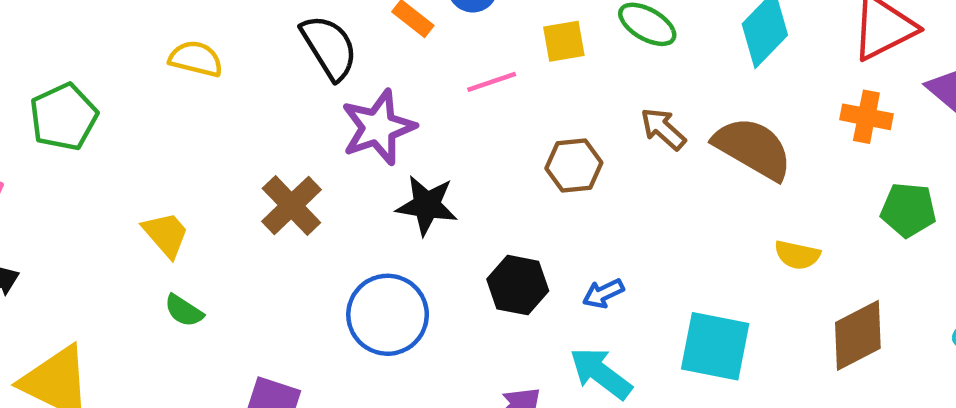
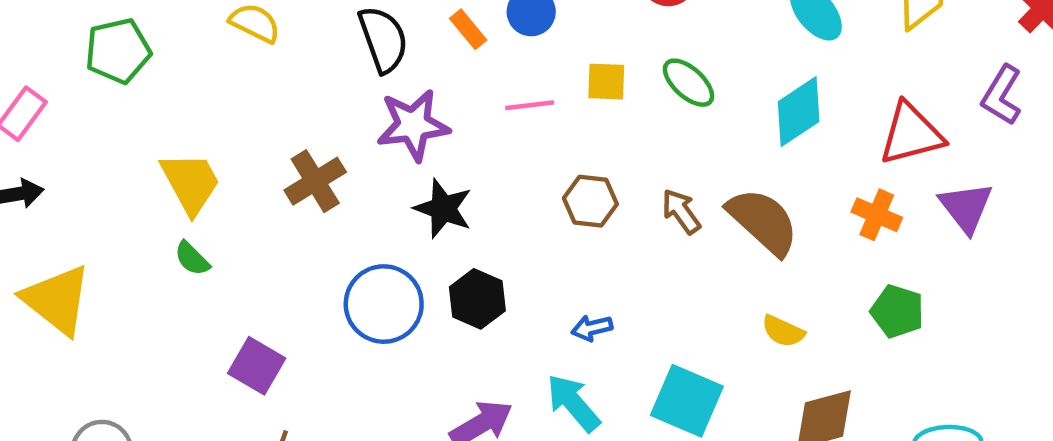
brown arrow: (663, 129) -> (681, 211), moved
yellow trapezoid: (166, 234) -> (191, 183), size x1.4
black hexagon: (518, 285) -> (477, 299), moved

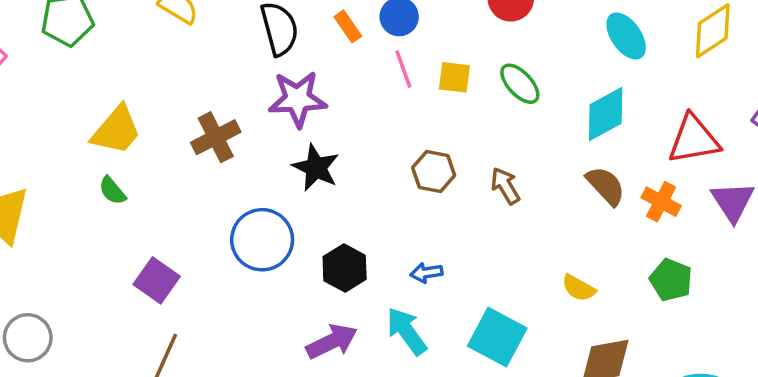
pink line: (530, 105) -> (403, 69), moved, turned 72
yellow trapezoid: (191, 183) -> (116, 130), turned 64
brown semicircle: (763, 221) -> (606, 186), moved, size x0.7
black hexagon: (477, 299) -> (345, 268), moved

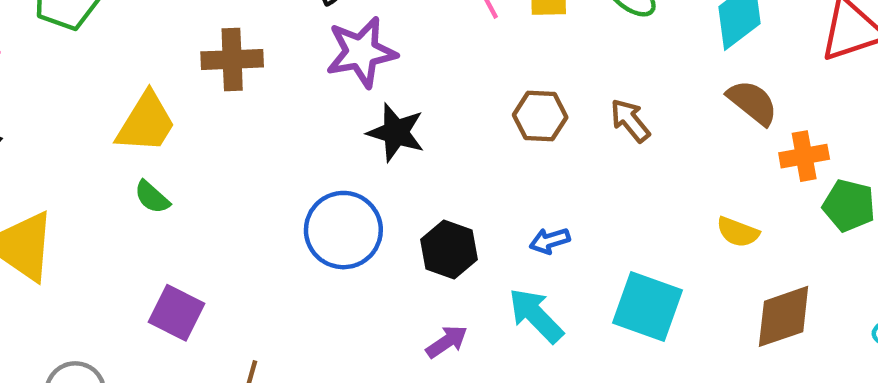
brown cross: (216, 137) -> (232, 59), moved, turned 33
orange cross: (661, 202) -> (804, 156), moved, turned -30
purple square: (157, 280) -> (177, 313), moved
purple arrow: (332, 342) -> (447, 342), size x0.7

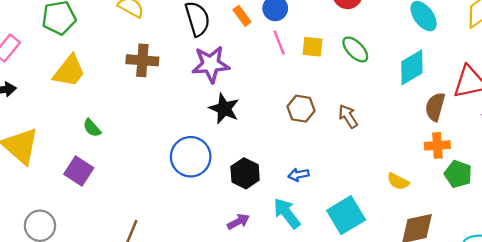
brown semicircle: (752, 102) -> (435, 107), moved, turned -120
yellow trapezoid: (146, 123) -> (69, 71), moved
cyan square: (647, 306) -> (346, 215), turned 33
purple square: (177, 313) -> (79, 171), moved

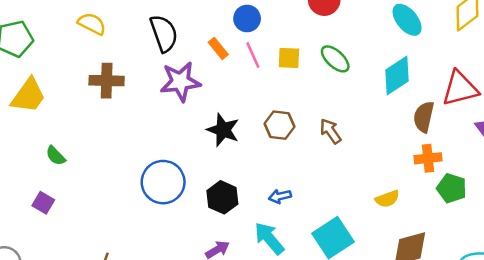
orange rectangle: (242, 16) -> (218, 48), moved
black star: (224, 109) -> (223, 130), moved
purple square: (79, 171) -> (43, 203), size x0.7
yellow semicircle: (398, 181) -> (387, 199), turned -45

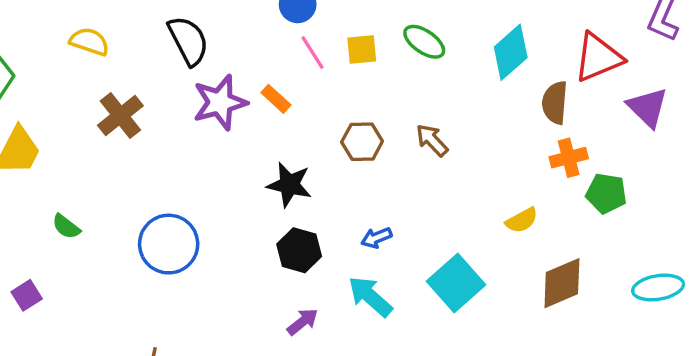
orange rectangle: (218, 48) -> (276, 99), moved
brown cross: (107, 81) -> (120, 115), turned -32
black star: (223, 130) -> (289, 185), moved
blue circle: (163, 182) -> (169, 244), moved
purple square: (43, 203) -> (27, 295), moved, turned 35

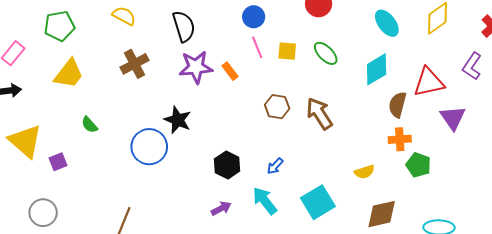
brown arrow: (432, 140) -> (319, 113), size x1.5
black star: (289, 185) -> (178, 120), moved
blue arrow: (376, 238) -> (275, 166), turned -36

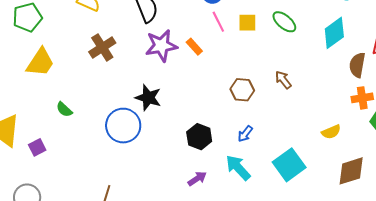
brown hexagon: (277, 107) -> (242, 90), moved
brown arrow: (319, 113) -> (283, 80), size x0.6

